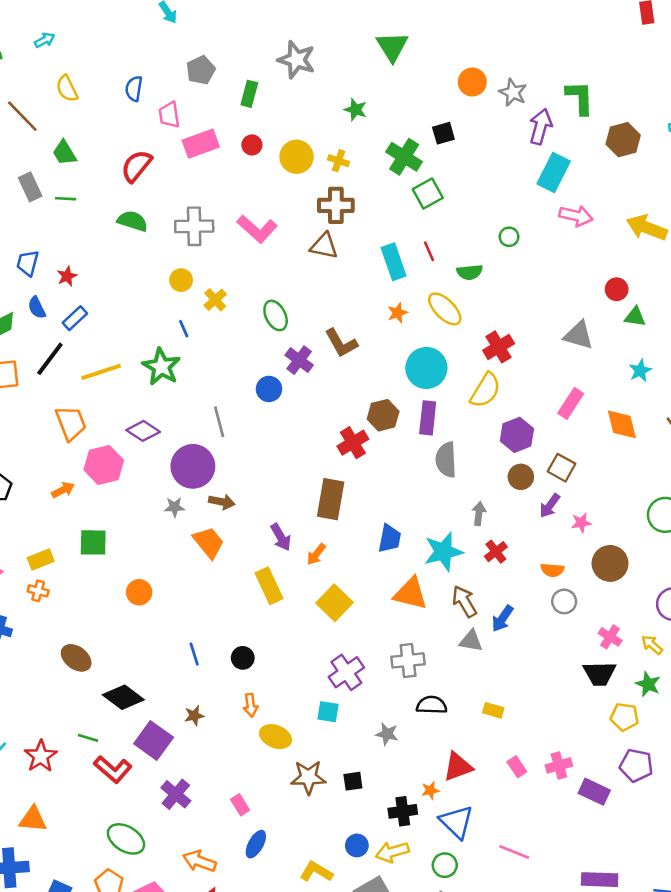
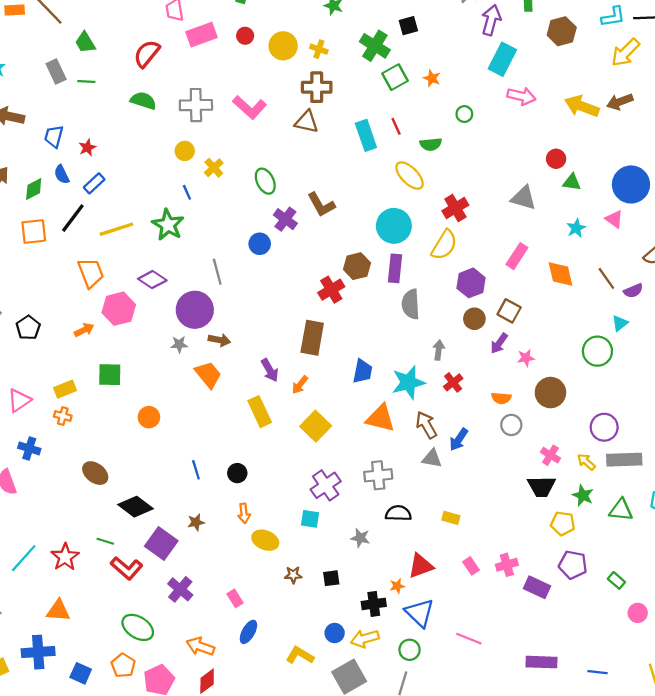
orange star: (398, 313) -> (432, 78), moved, turned -30
brown star: (308, 777) -> (293, 575), size x0.6

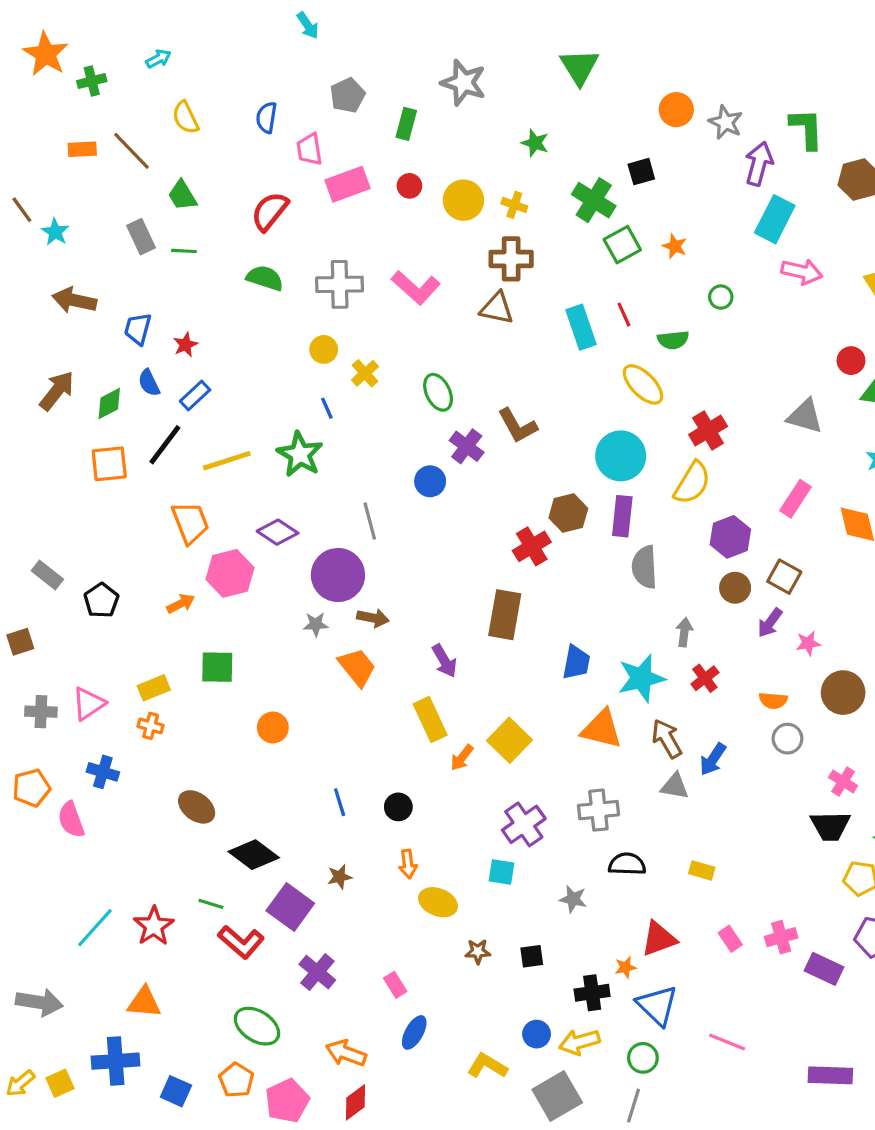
orange arrow: (300, 385) -> (462, 758), moved

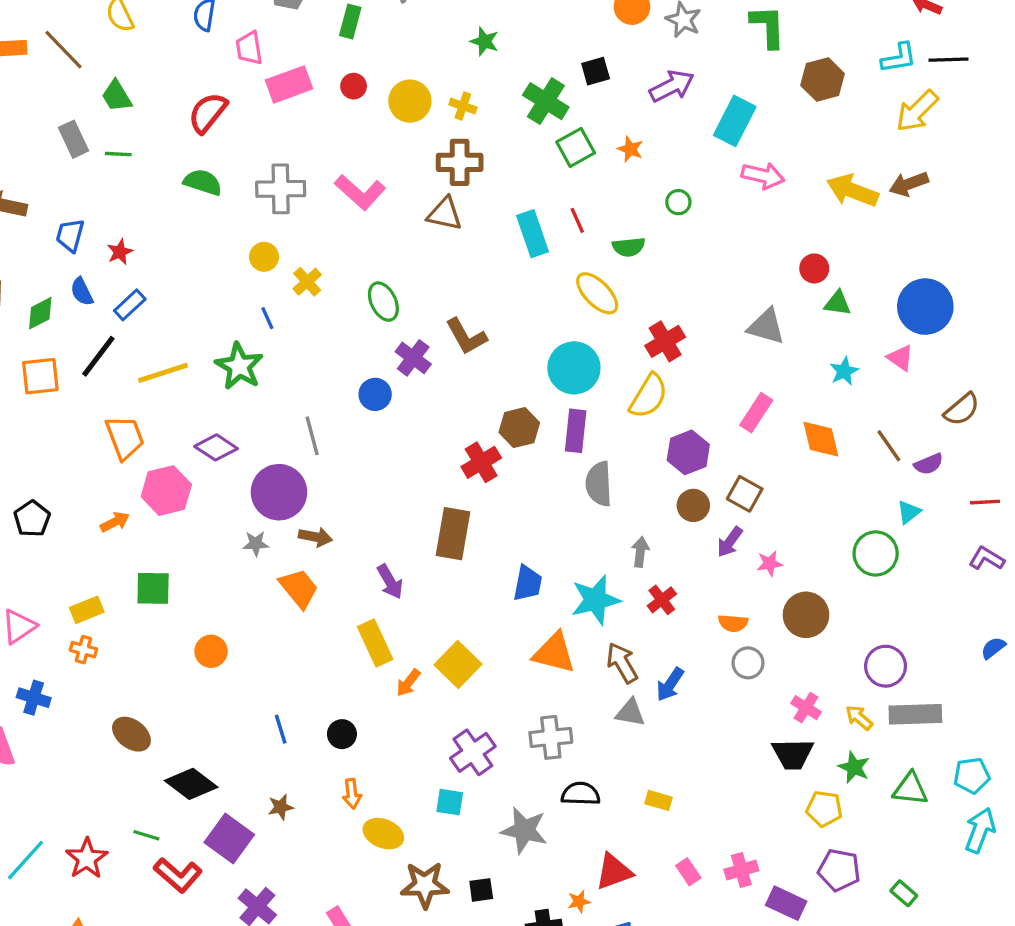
purple arrow: (759, 164) -> (672, 86), moved, turned 48
gray star: (573, 899) -> (524, 830), size x1.6
brown star: (478, 951) -> (425, 885), size x1.8

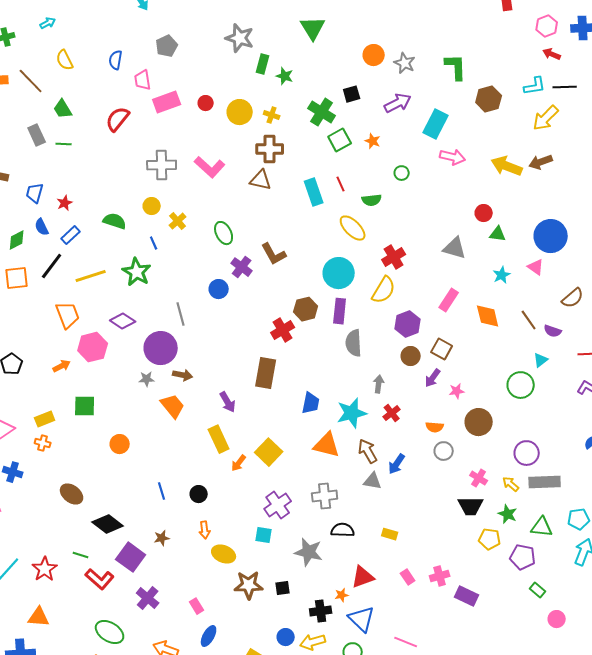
green rectangle: (350, 21) -> (263, 64), moved
green semicircle: (203, 182) -> (115, 221), moved
purple semicircle: (929, 464) -> (553, 331), turned 42
purple pentagon: (839, 870) -> (523, 557), moved

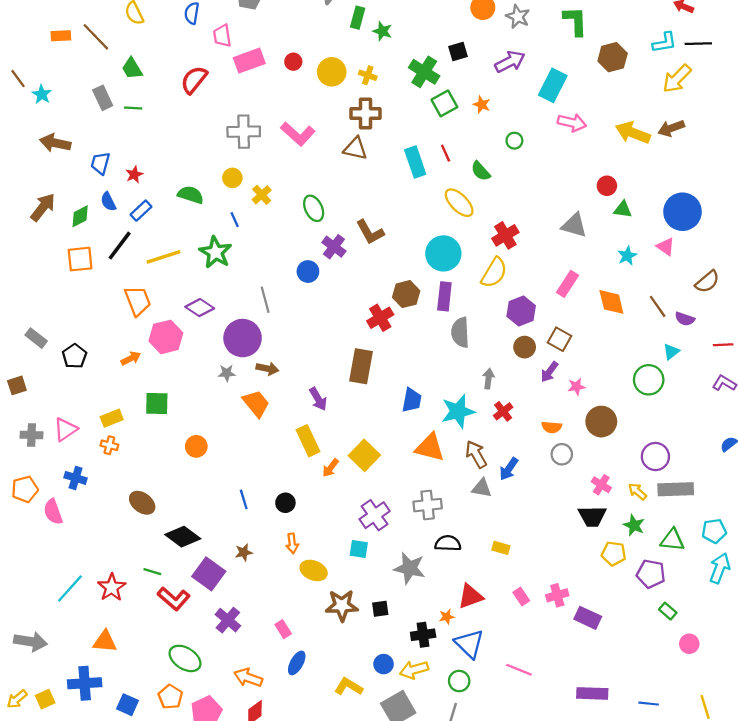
green semicircle: (372, 200) -> (481, 171), turned 54

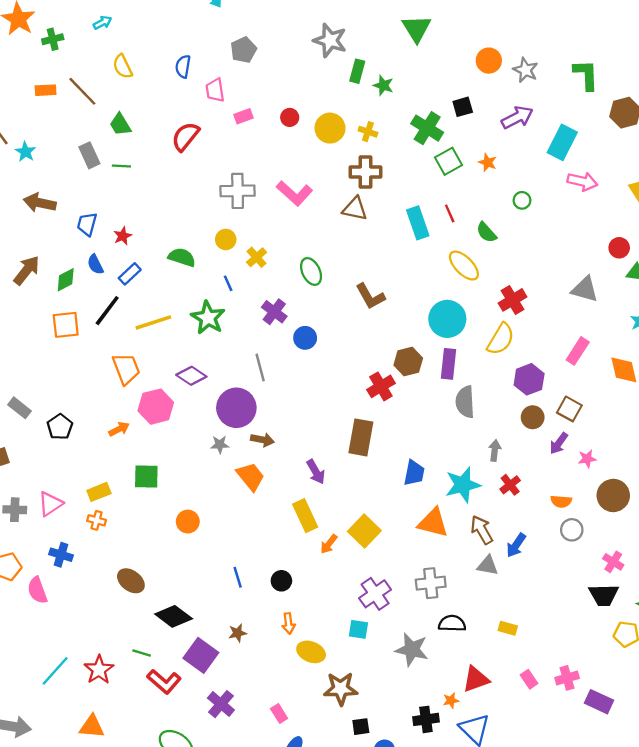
pink rectangle: (249, 61) -> (243, 116), size x0.6
purple cross: (334, 247) -> (274, 312), moved
black square: (380, 609) -> (361, 727), moved

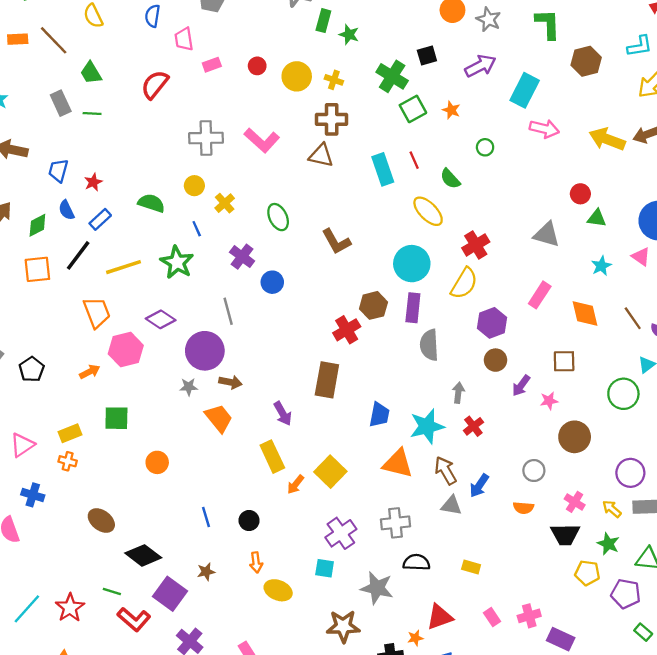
brown square: (569, 409) -> (564, 361), moved, turned -30
orange semicircle: (561, 501) -> (523, 508), moved
brown star: (341, 689) -> (343, 626), moved

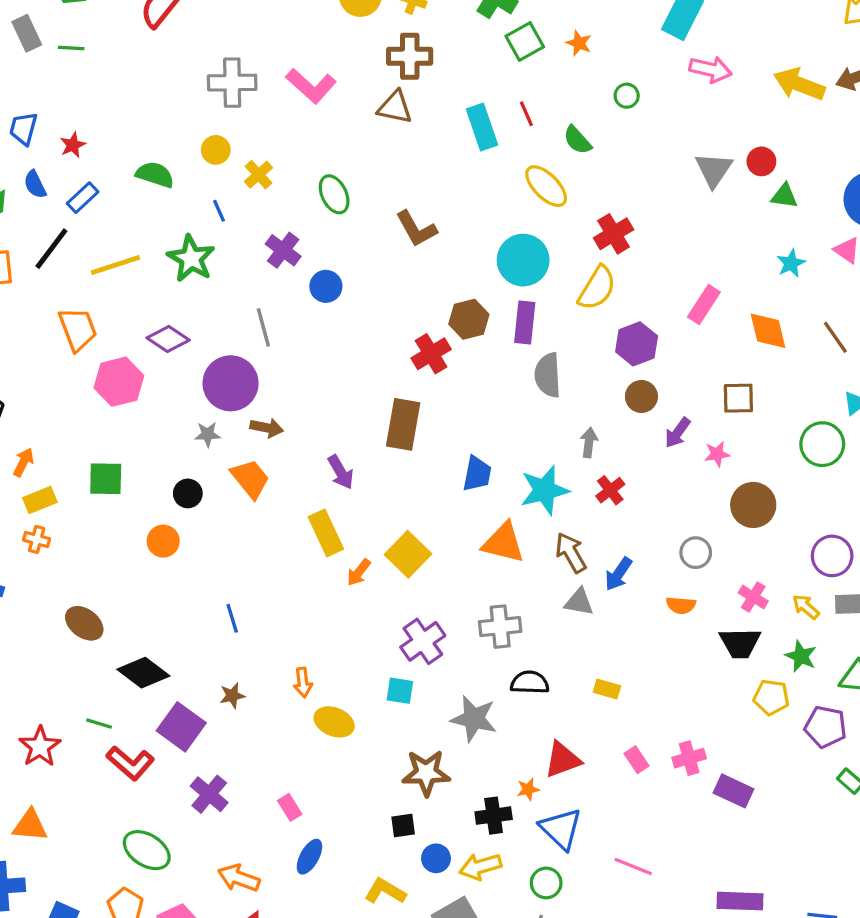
gray triangle: (547, 234) -> (714, 170), moved, turned 48
orange arrow: (90, 372) -> (23, 462), moved, turned -36
black circle: (249, 521) -> (188, 493), moved

